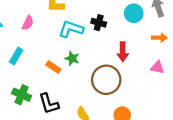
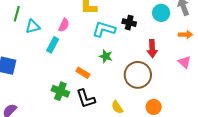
cyan rectangle: (16, 56) -> (53, 45), moved
orange rectangle: (53, 67) -> (83, 73), moved
pink triangle: (157, 67) -> (184, 62), turned 32

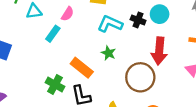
cyan circle: (161, 13) -> (160, 14), moved
red arrow: (152, 49) -> (159, 51), size x1.4
orange rectangle: (83, 73) -> (82, 68), size x1.5

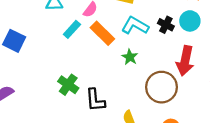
orange rectangle: (82, 68) -> (102, 33), moved

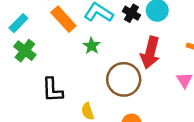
cyan rectangle: (72, 29) -> (18, 23), moved
green cross: (68, 85) -> (25, 51), moved

